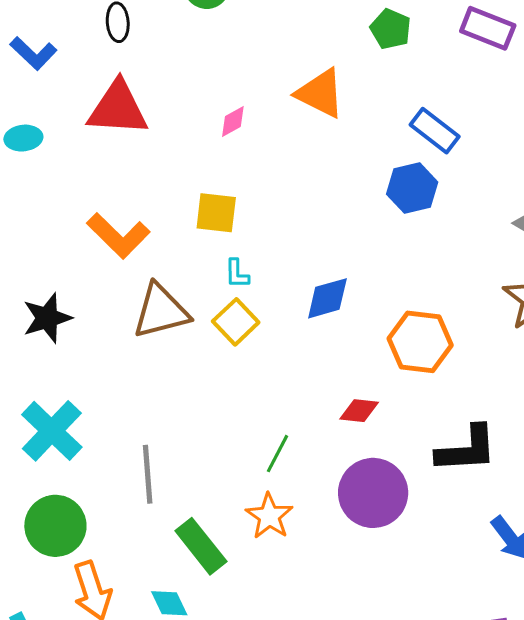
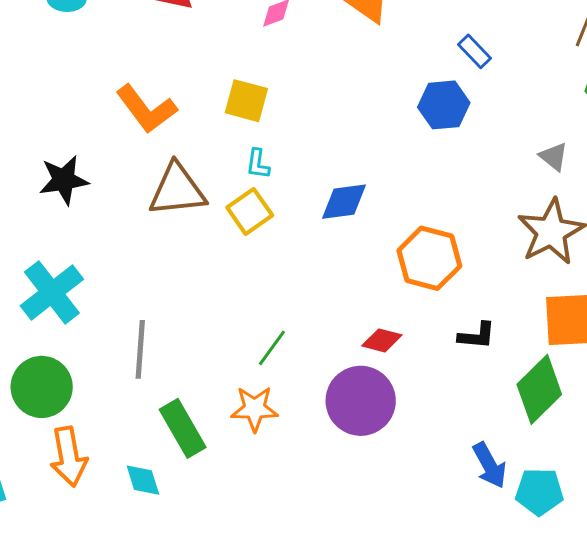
blue rectangle: (435, 131) -> (475, 51), size x0.7
red diamond: (359, 411) -> (382, 340), moved
black L-shape: (467, 449) -> (477, 336), moved, size x0.6
orange star: (269, 516) -> (255, 409), turned 30

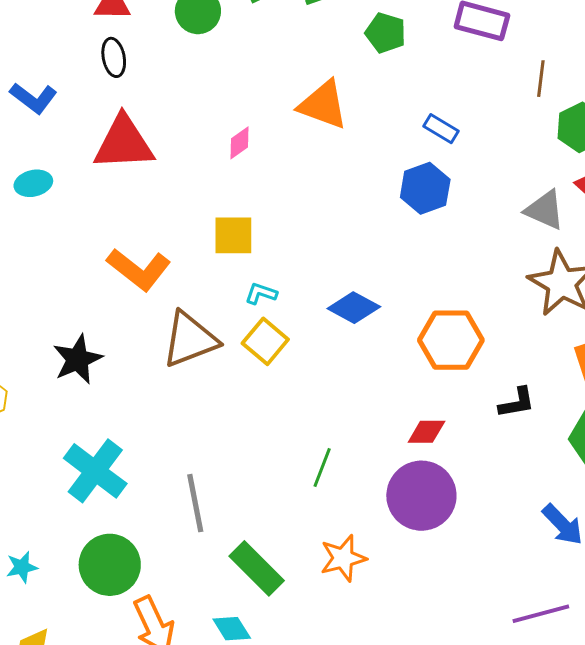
gray triangle: (554, 157) -> (545, 210), size x1.4
cyan L-shape: (258, 164) -> (261, 293), turned 116
blue diamond: (344, 202) -> (354, 308), turned 51
orange star: (255, 409) -> (343, 558), moved

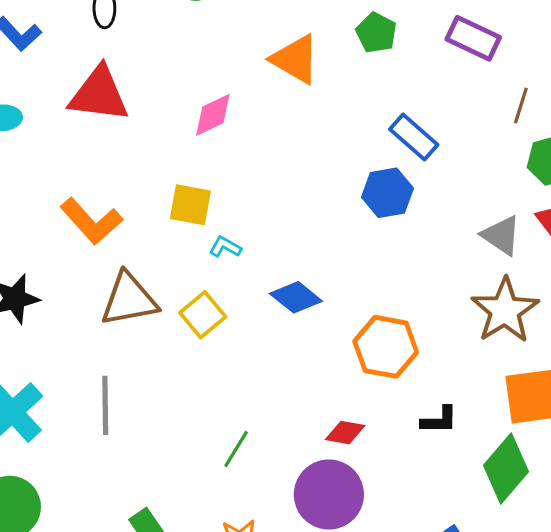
orange triangle: (323, 105) -> (295, 59), moved
blue rectangle: (441, 129) -> (414, 137), size x1.4
pink diamond: (239, 143) -> (213, 115), size x1.4
cyan L-shape: (261, 293) -> (225, 247), moved
gray line: (195, 503) -> (105, 405), moved

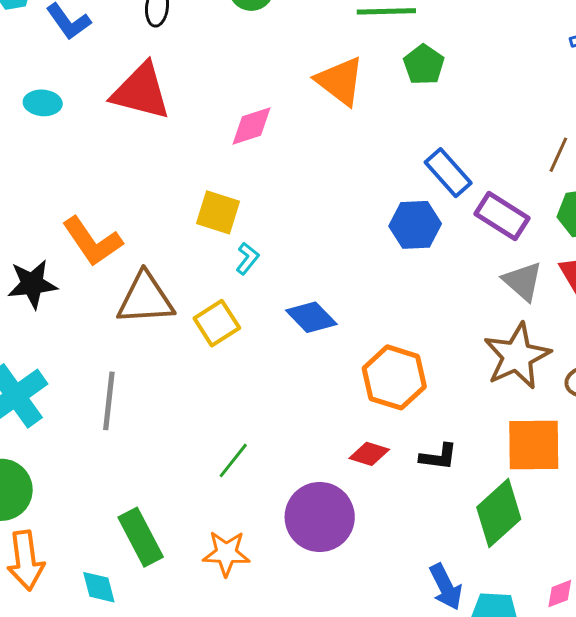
purple rectangle: (473, 38) -> (502, 216), moved
orange L-shape: (91, 221) -> (92, 241), moved
cyan L-shape: (225, 247) -> (247, 259), turned 92
red diamond: (345, 433) -> (369, 454), moved

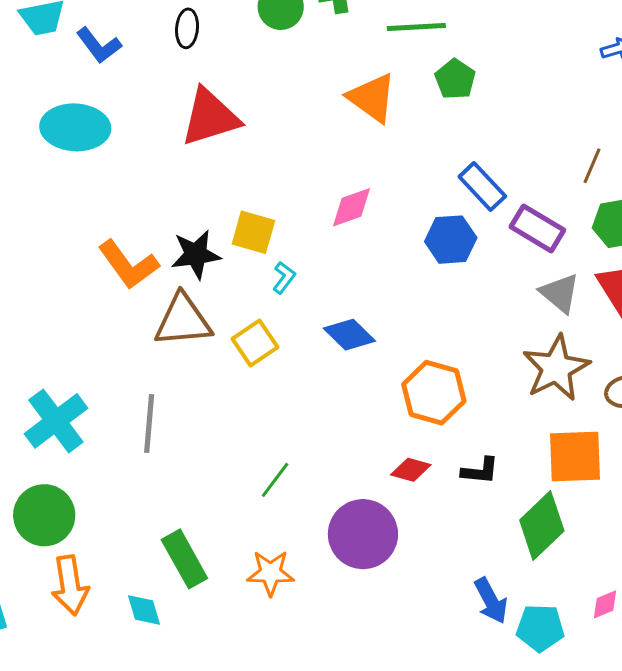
red triangle: (141, 91) -> (210, 117), moved, turned -30
cyan ellipse: (43, 103) -> (75, 127), size x1.8
pink diamond: (251, 126) -> (352, 207), moved
black star: (32, 284) -> (196, 254), moved

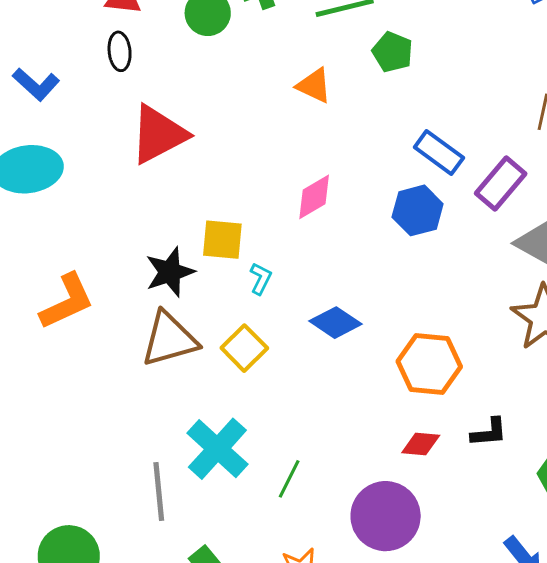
orange triangle: (372, 98) -> (314, 86), size x0.7
purple rectangle: (537, 228) -> (501, 184), turned -70
orange L-shape: (128, 265) -> (67, 301), moved, turned -68
cyan cross: (56, 421) -> (217, 449), moved
gray line: (149, 424) -> (159, 492), moved

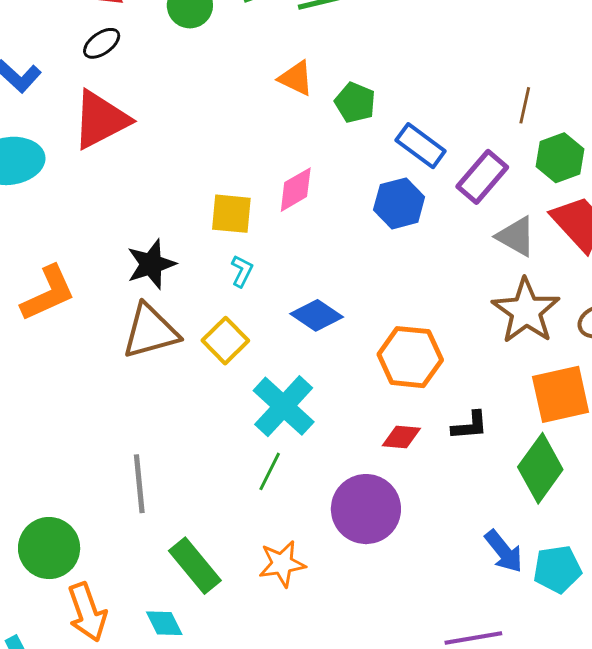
black ellipse: (120, 51) -> (102, 43), turned 60
green pentagon: (393, 52) -> (355, 103), moved
red triangle: (158, 134) -> (101, 120), moved
yellow square: (222, 240) -> (231, 214), moved
cyan cross: (217, 449) -> (284, 406), moved

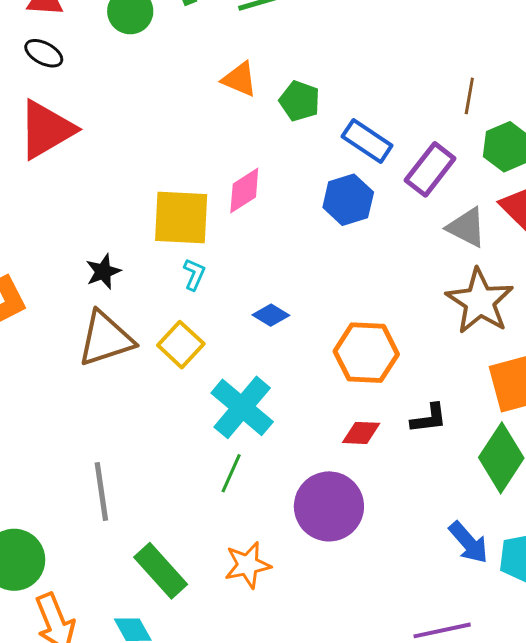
black ellipse: (102, 43) -> (44, 53), turned 66
yellow square: (231, 214) -> (181, 218), size x1.4
black star: (151, 264) -> (103, 272), size x0.7
blue diamond: (317, 315) -> (271, 315), size x0.7

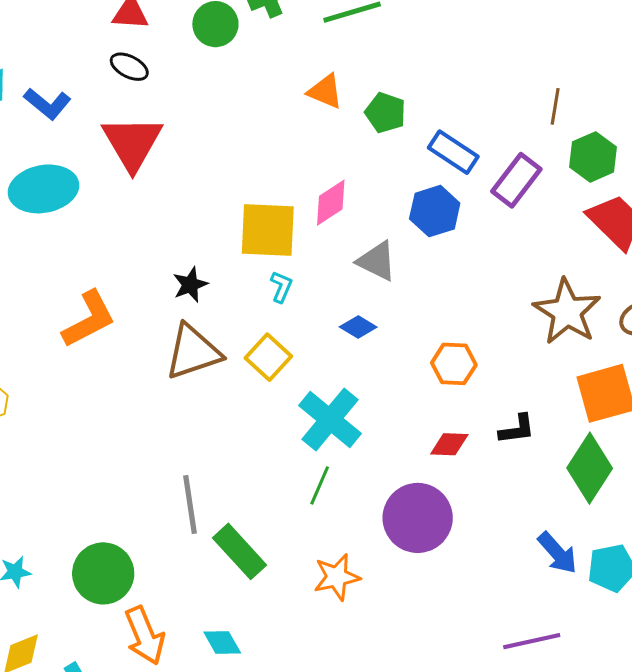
red triangle: (46, 130) -> (132, 143), turned -30
gray triangle: (467, 227) -> (377, 261), moved
orange hexagon: (366, 353) -> (454, 364), size x0.7
green rectangle: (161, 571) -> (239, 551), moved

